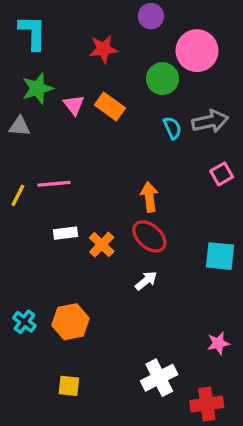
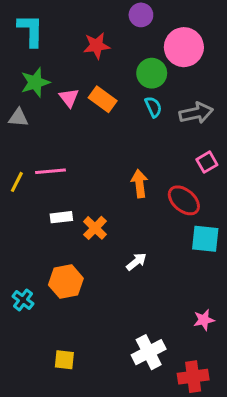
cyan semicircle: (172, 128) -> (153, 107), moved
red ellipse: (149, 236) -> (184, 200), moved
orange hexagon: (70, 322) -> (66, 282), moved

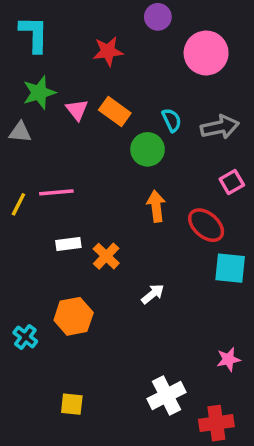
green circle: (152, 73) -> (148, 149), moved

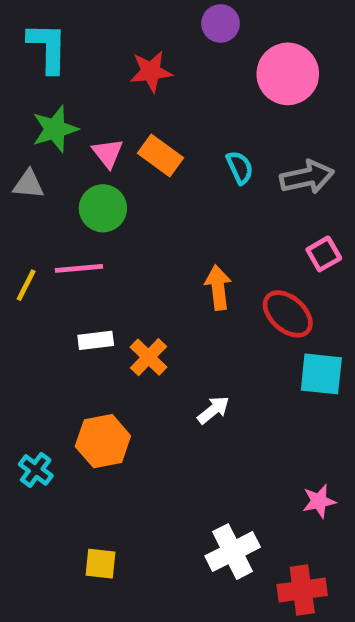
green circle: (148, 149) -> (103, 208), moved

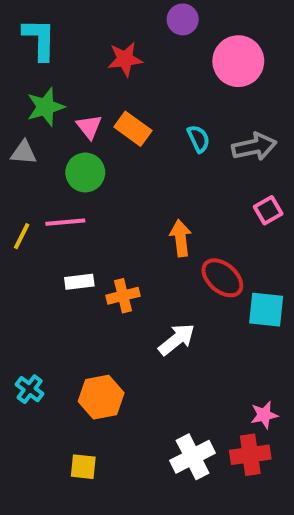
red ellipse: (288, 314) -> (222, 278), moved
orange cross: (149, 357) -> (123, 296), turned 32
white arrow: (213, 410) -> (177, 339), size x1.4
orange hexagon: (103, 441) -> (101, 397), moved
red cross: (302, 590) -> (250, 455), moved

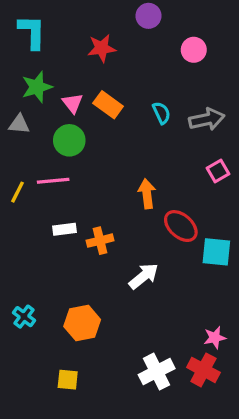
pink circle: (238, 61) -> (194, 50), size x0.6
red cross: (250, 455) -> (203, 370), turned 36

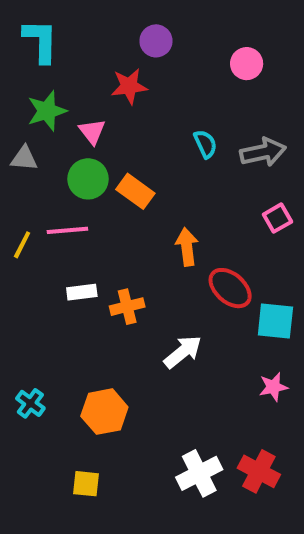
purple circle: (148, 16) -> (156, 41), moved
red star: (102, 48) -> (129, 86), moved
orange rectangle: (108, 105) -> (135, 191), moved
pink star: (215, 338) -> (273, 387), moved

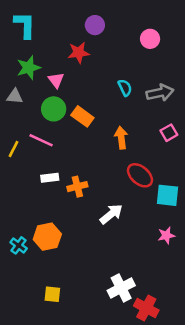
pink line: (67, 230) -> (41, 140), turned 30
orange arrow: (187, 247) -> (121, 138), moved
orange hexagon: (104, 412) -> (47, 237), moved
red cross: (259, 471) -> (146, 308), moved

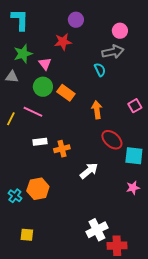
gray arrow: (160, 93) -> (113, 52), moved
yellow square: (52, 294) -> (27, 235), moved
red cross: (146, 308) -> (117, 246), turned -30

